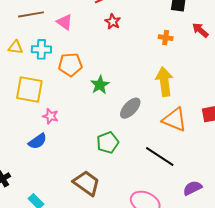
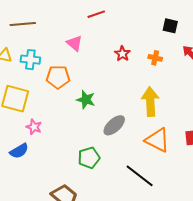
pink triangle: (65, 22) -> (74, 43), moved
red star: (113, 22) -> (122, 54), moved
green star: (100, 85) -> (86, 100), turned -30

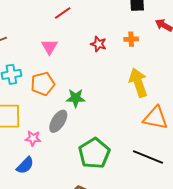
pink triangle: (74, 43) -> (49, 47), turned 36
gray ellipse: (114, 125) -> (58, 121), moved
green pentagon: (89, 158) -> (94, 153), size x1.4

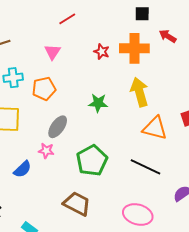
orange cross: (131, 39) -> (134, 48), size x2.0
green star: (76, 98) -> (98, 103), moved
pink star: (33, 138) -> (46, 151), moved

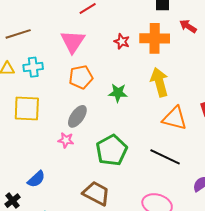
pink triangle: (53, 52) -> (73, 42), size x1.5
orange pentagon: (44, 89) -> (81, 77), moved
blue semicircle: (22, 169) -> (36, 179), moved

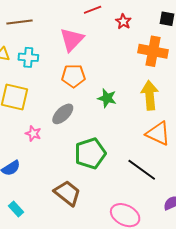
red star: (122, 41) -> (123, 22), moved
pink star: (66, 140) -> (33, 133), moved

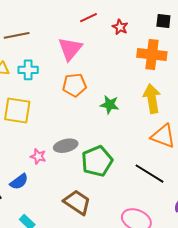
gray ellipse: (63, 114) -> (66, 146), moved, turned 35
pink star: (33, 133) -> (38, 156), moved

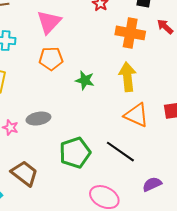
green pentagon: (97, 161) -> (75, 153), moved
brown trapezoid: (77, 202) -> (24, 173), moved

